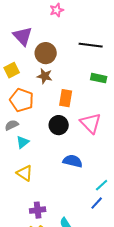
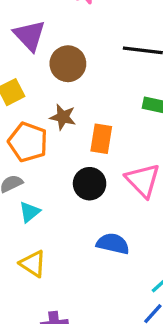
brown star: (45, 76) -> (63, 117), moved

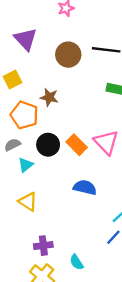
brown circle: (68, 64) -> (68, 55), moved
orange rectangle: (101, 139) -> (77, 145), moved, turned -54
black circle: (90, 184) -> (48, 145), moved

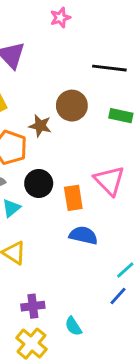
brown circle: (68, 55) -> (72, 106), moved
orange rectangle: (77, 145) -> (73, 198), moved, turned 36

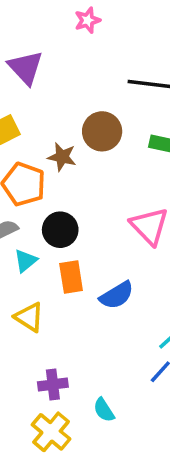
orange rectangle: (73, 198) -> (71, 277), moved
blue semicircle: (83, 235) -> (117, 295), turned 136

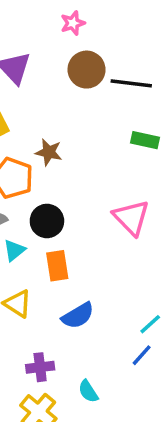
brown circle: (102, 131) -> (87, 70), moved
blue semicircle: (117, 295) -> (78, 316), moved

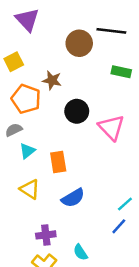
brown circle: (87, 70) -> (79, 43), moved
black circle: (47, 221) -> (77, 111), moved

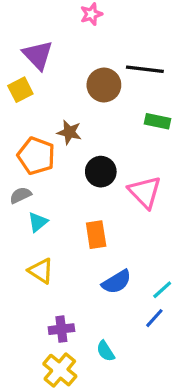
yellow square: (14, 62) -> (20, 90), moved
orange rectangle: (58, 162) -> (96, 235), moved
blue semicircle: (73, 198) -> (117, 282), moved

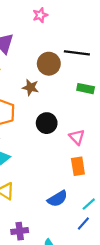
brown star: (69, 132) -> (30, 87), moved
pink triangle: (145, 192) -> (77, 137), size x0.7
orange rectangle: (96, 235) -> (78, 166), moved

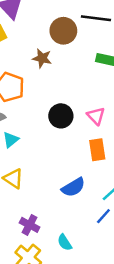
black circle: (47, 123) -> (61, 116), moved
purple cross: (20, 231) -> (30, 225), turned 35

